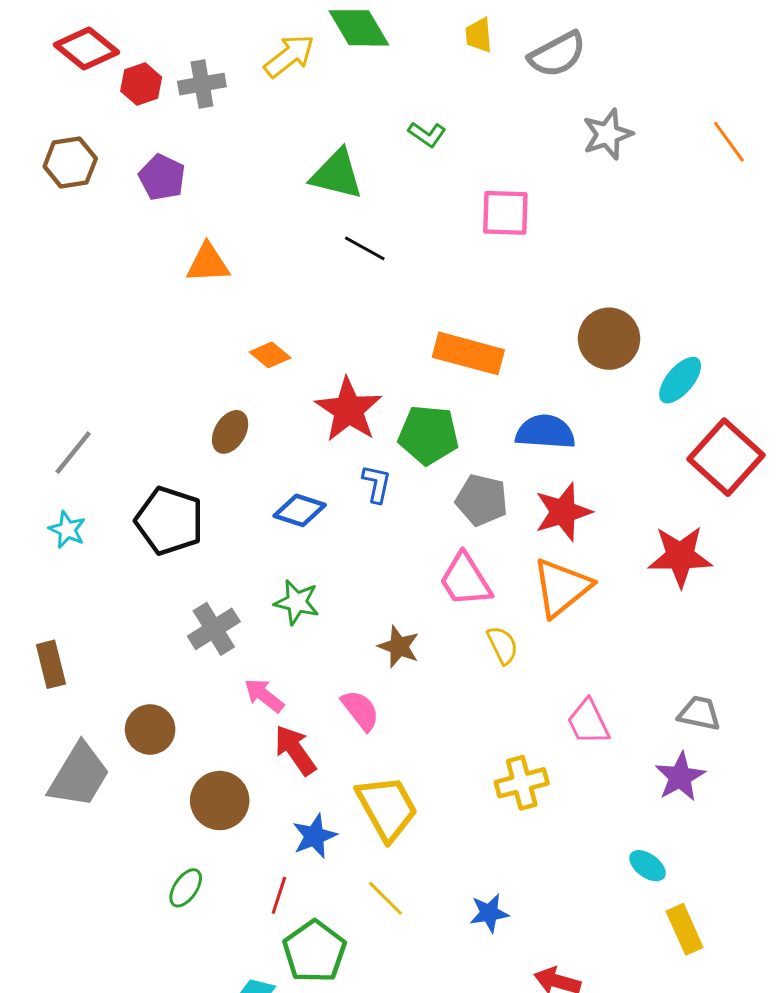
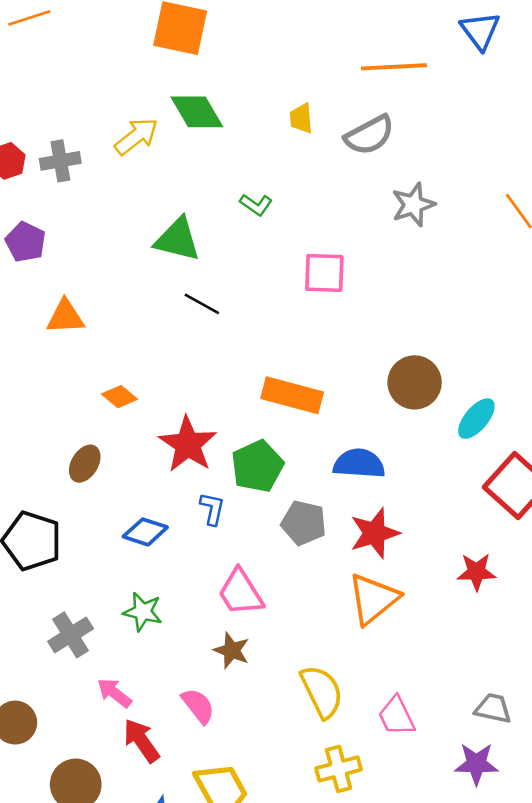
green pentagon: (428, 435) -> (257, 466), turned -30
red star: (680, 556) -> (476, 572), size x0.7
pink trapezoid: (465, 580) -> (241, 592), moved
yellow semicircle: (502, 645) -> (322, 692), moved, size x1.6
purple star: (680, 777) -> (476, 764), turned 30

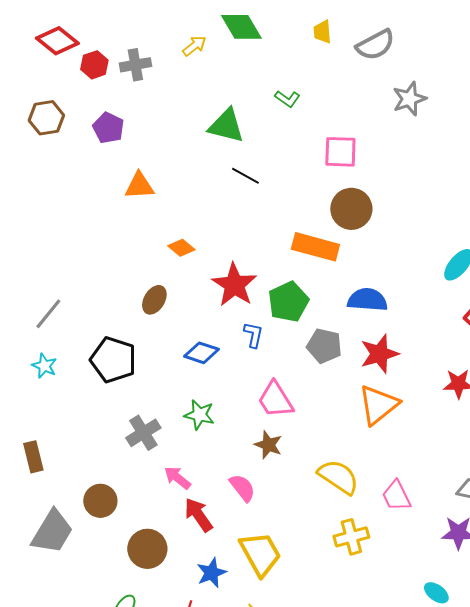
yellow arrow: (136, 136) -> (194, 46), size x0.7
brown circle: (415, 382) -> (351, 209), moved
yellow semicircle: (322, 692) -> (338, 477), turned -30

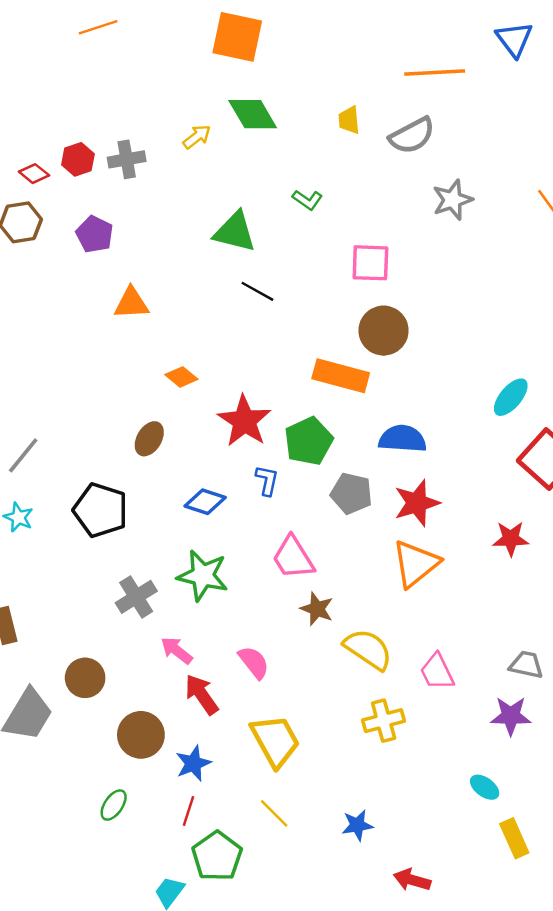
red diamond: (57, 41) -> (34, 174), moved, size x0.6
green star: (199, 415) -> (203, 576), size x1.4
brown star: (268, 445) -> (317, 609), moved
blue star: (211, 573) -> (193, 763), moved

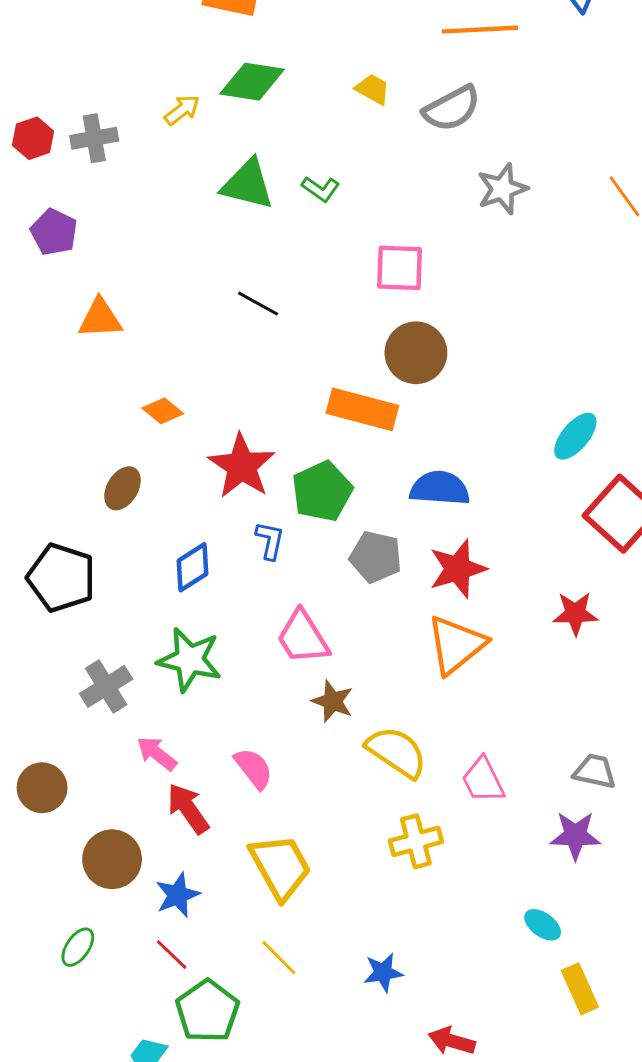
green diamond: (253, 114) -> (252, 82), turned -51
yellow trapezoid: (349, 120) -> (373, 89), turned 124
green triangle: (235, 232) -> (248, 184), moved
blue diamond: (205, 502) -> (192, 567), turned -51
red line: (188, 811) -> (172, 955), turned -64

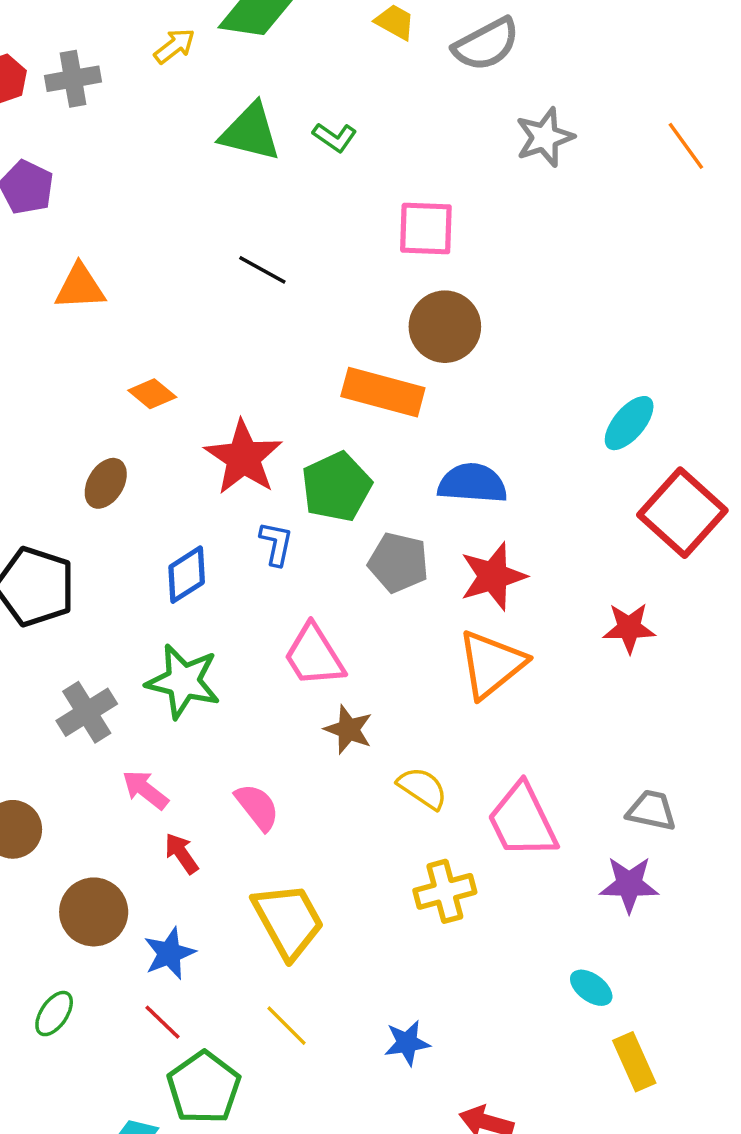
yellow semicircle: (397, 752) -> (422, 788), size x0.7
pink trapezoid: (483, 780) -> (522, 821), size x1.4
red arrow: (188, 809) -> (181, 853), size x0.7

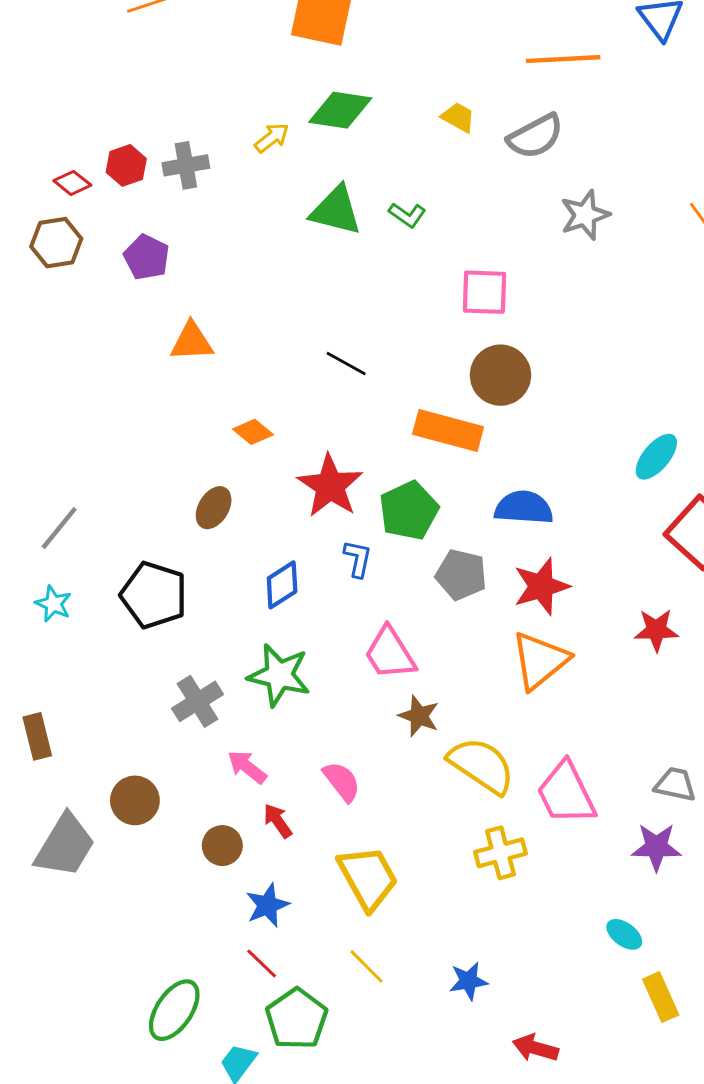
black line: (262, 270) -> (346, 363), moved
yellow semicircle: (422, 788) -> (482, 765), size x1.6
brown circle: (94, 912) -> (222, 846), moved, size x0.7
green ellipse: (54, 1014) -> (174, 1010), moved, size x1.6

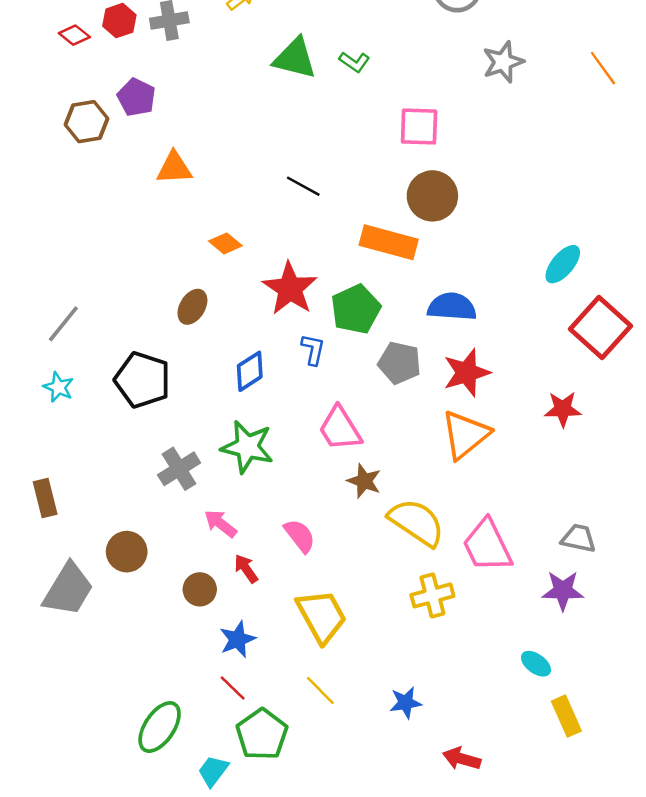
brown hexagon: (56, 243) -> (86, 122), moved

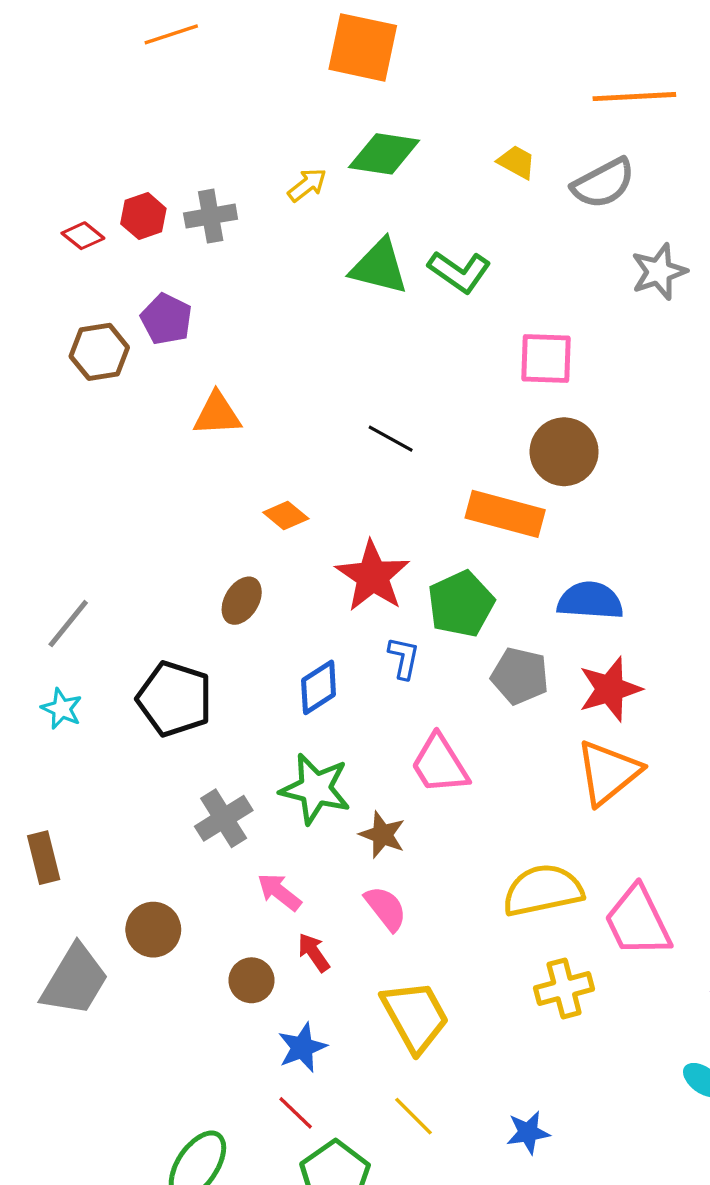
green L-shape: (354, 62) -> (459, 272), size x1.5
brown star: (364, 481) -> (382, 835), moved
yellow semicircle: (417, 522) -> (543, 890), turned -46

